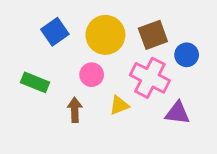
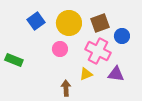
green rectangle: (35, 82) -> (14, 60), moved
yellow triangle: (119, 105) -> (86, 74), moved
brown arrow: (75, 110) -> (66, 88), moved

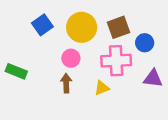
pink cross: (98, 51) -> (116, 61), turned -30
purple triangle: (116, 74) -> (153, 78), moved
brown arrow: (66, 88) -> (66, 83), moved

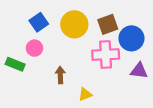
blue circle: (145, 43) -> (131, 38), size x1.5
pink circle: (71, 58) -> (34, 48), moved
yellow triangle: (102, 88) -> (85, 94), moved

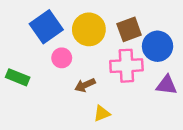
blue square: (39, 22) -> (46, 27), size x1.4
pink circle: (34, 48) -> (62, 58), moved
brown arrow: (60, 75) -> (85, 85), moved, turned -112

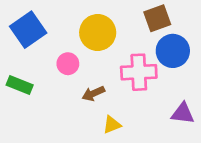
blue square: (46, 27) -> (28, 30), moved
brown square: (129, 29) -> (157, 18), moved
purple triangle: (167, 85) -> (183, 113), moved

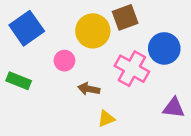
brown square: (157, 18) -> (125, 17), moved
pink cross: (139, 72) -> (132, 69), turned 32
brown arrow: (93, 93) -> (89, 89), turned 35

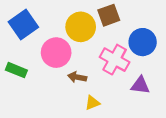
pink circle: (64, 61) -> (56, 53), size x1.6
purple triangle: (174, 108) -> (140, 85), moved

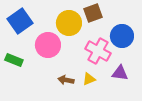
brown arrow: (77, 77) -> (66, 80), moved
yellow triangle: (92, 103) -> (89, 79), moved

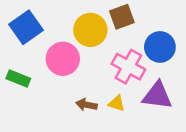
purple triangle: (120, 73) -> (157, 96), size x1.4
yellow triangle: (89, 79) -> (117, 103), turned 40

